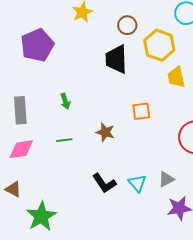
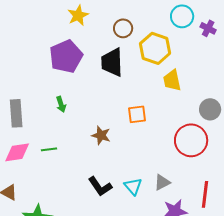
purple pentagon: (37, 45) -> (66, 56), moved
green line: (64, 140) -> (49, 149), moved

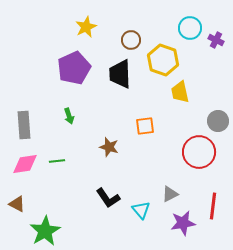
cyan triangle: (133, 186) -> (141, 210), moved

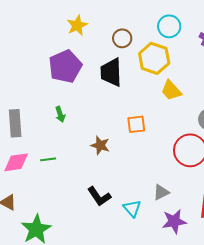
cyan circle: (190, 28) -> (169, 26), moved
yellow trapezoid: (180, 92) -> (171, 90), turned -30

